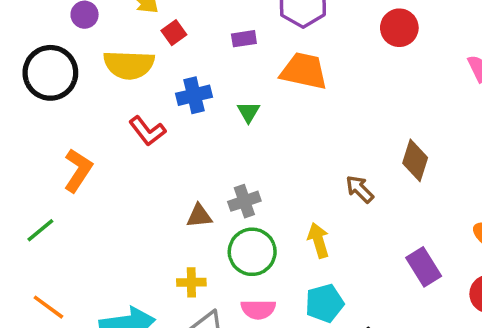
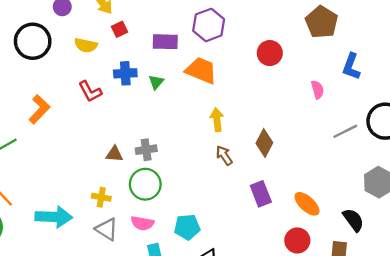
purple rectangle: (244, 39) -> (165, 42), size x1.5
yellow semicircle: (129, 65) -> (86, 45), size x0.7
green triangle: (248, 112) -> (156, 82), moved
yellow arrow: (318, 240) -> (217, 120), moved
purple rectangle: (424, 267) -> (261, 194), moved

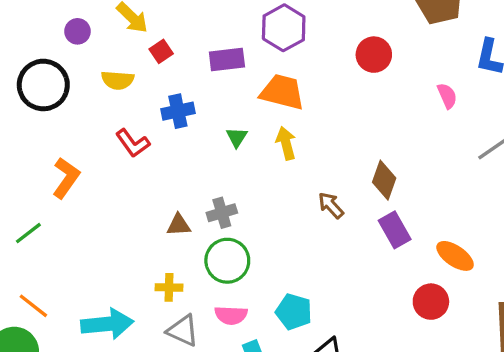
green triangle: (156, 82) -> (237, 137), moved
yellow arrow: (217, 120) -> (286, 143), moved
purple rectangle: (261, 194) -> (395, 230), moved
cyan pentagon: (187, 227) -> (294, 312), turned 30
red circle: (297, 240) -> (431, 302), moved

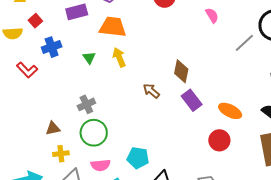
red square: (161, 51) -> (35, 21), moved
brown triangle: (179, 225) -> (53, 128), moved

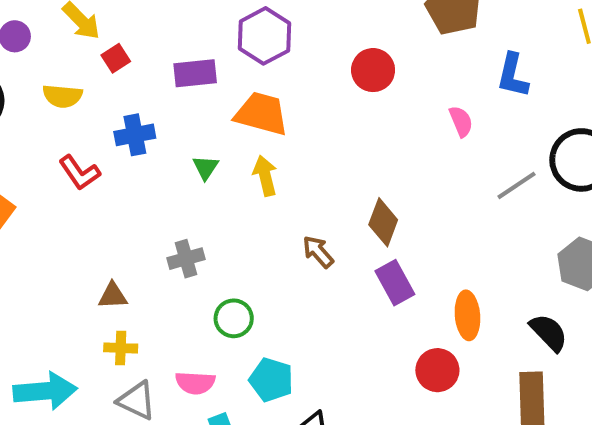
red square: (35, 21) -> (116, 58), moved
orange ellipse: (230, 111) -> (467, 315), turned 50
green circle: (94, 133) -> (234, 318), moved, size x0.7

